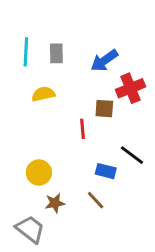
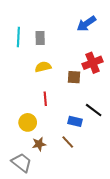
blue arrow: (104, 61) -> (86, 24), moved
yellow semicircle: (43, 94) -> (43, 67), moved
red line: (83, 129) -> (45, 99), moved

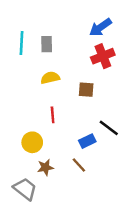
red cross: (93, 63) -> (103, 56), moved
blue rectangle: (75, 121) -> (87, 141), turned -40

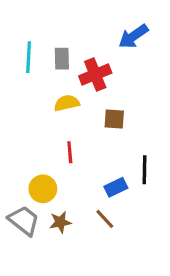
red cross: (103, 56) -> (95, 75), moved
black line: (109, 128) -> (144, 170), turned 54
gray trapezoid: (25, 189) -> (24, 221), moved

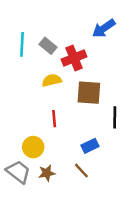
gray rectangle: (62, 59) -> (48, 46), turned -49
brown square: (114, 119) -> (89, 93), size x1.5
black line: (144, 170) -> (115, 117), moved

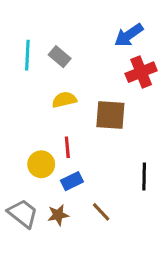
red cross: (74, 58) -> (141, 72), moved
black line: (115, 117) -> (144, 177), moved
blue rectangle: (90, 146) -> (72, 181), moved
yellow circle: (33, 147) -> (41, 164), moved

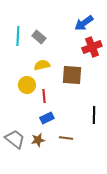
yellow circle: (41, 164) -> (27, 85), moved
brown line: (101, 212) -> (66, 138), turned -40

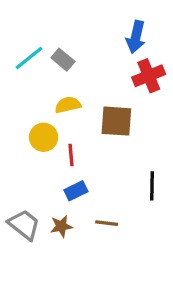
blue arrow: (84, 23) -> (136, 37), turned -42
cyan line: (18, 36) -> (29, 58), turned 48

